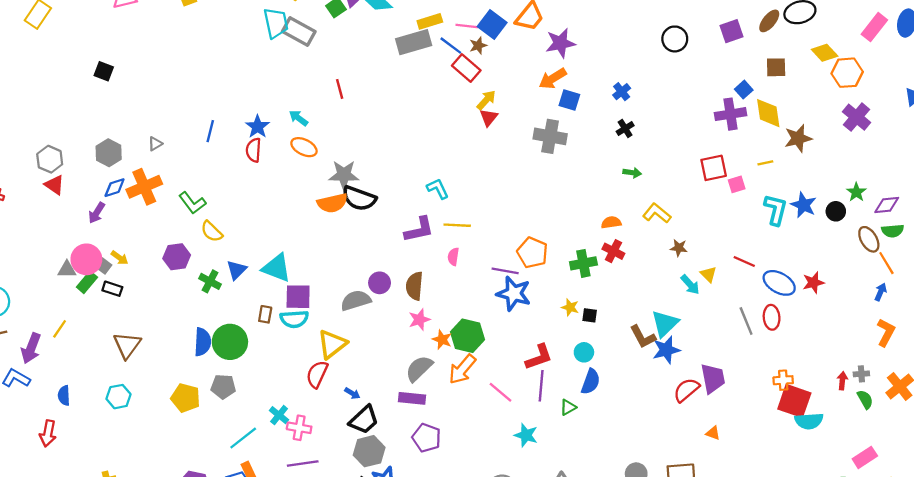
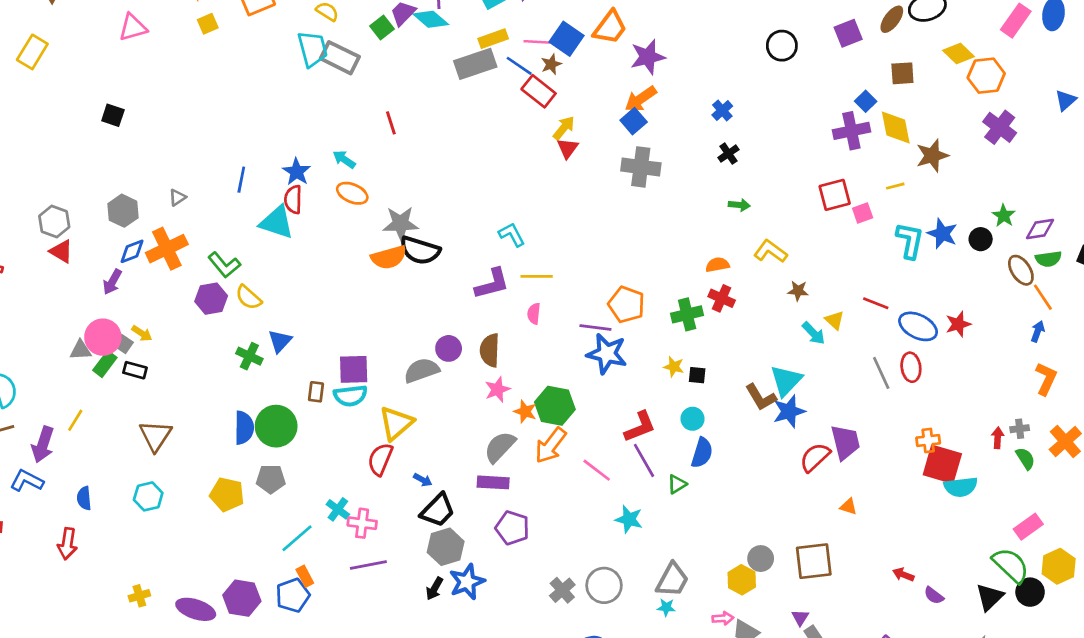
blue square: (569, 100) -> (634, 121), moved, turned 35
purple hexagon: (177, 257) -> (211, 299), moved
cyan triangle: (277, 268) -> (277, 222), moved
purple line: (541, 386) -> (644, 460), turned -32

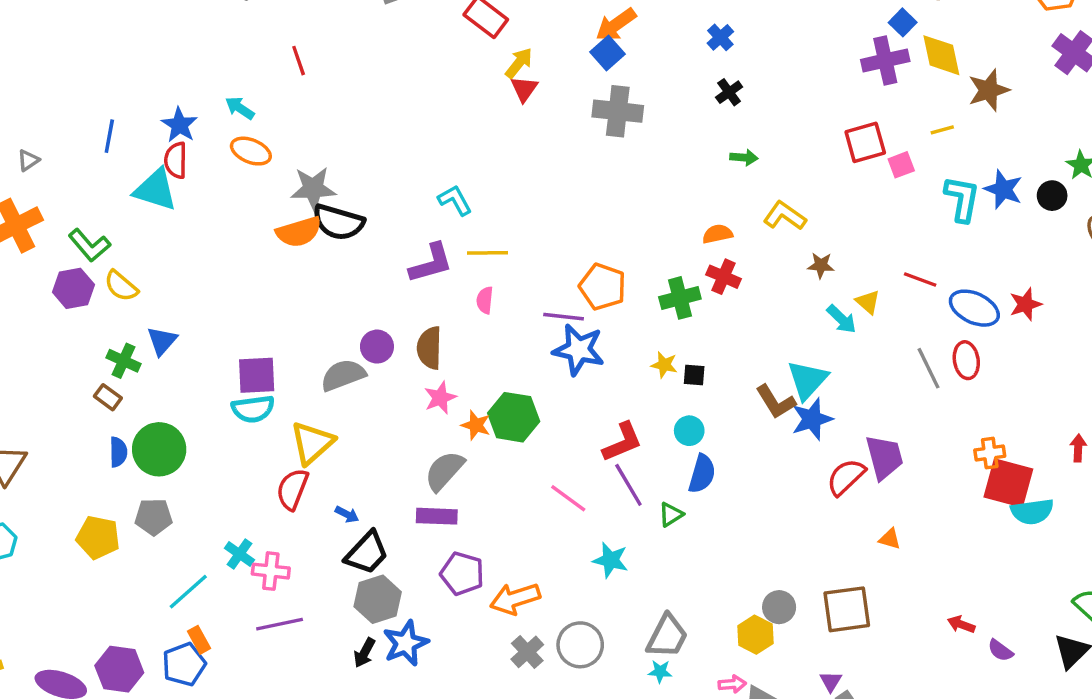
brown rectangle: (316, 392) -> (108, 397), moved, turned -60
blue semicircle: (244, 428) -> (118, 452), size x0.7
orange arrow: (551, 445) -> (515, 599), moved, turned 36

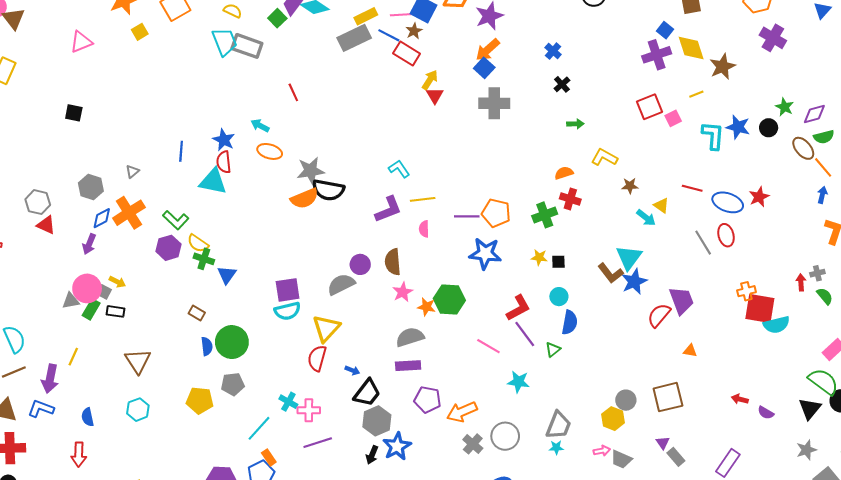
purple line: (564, 317) -> (467, 216), moved
green cross: (124, 361) -> (204, 259), moved
gray semicircle: (444, 471) -> (410, 337), turned 36

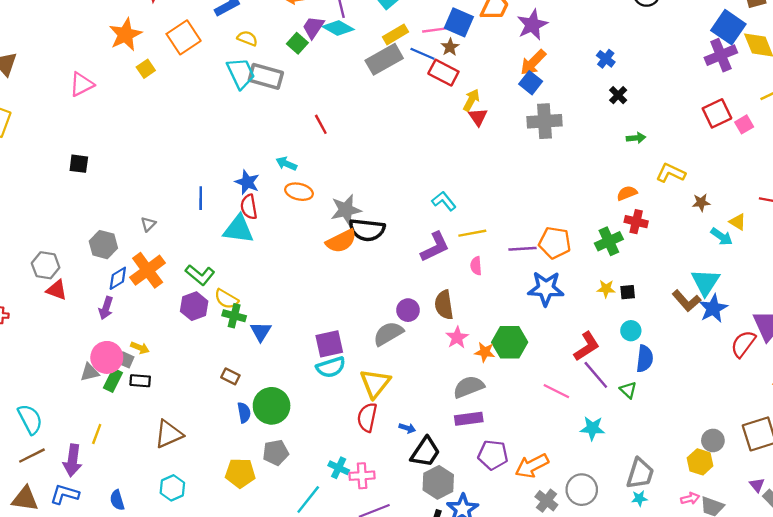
blue square: (665, 30) -> (728, 27), size x1.8
green triangle: (553, 350) -> (628, 390), turned -35
brown triangle: (138, 361) -> (169, 434), turned 44

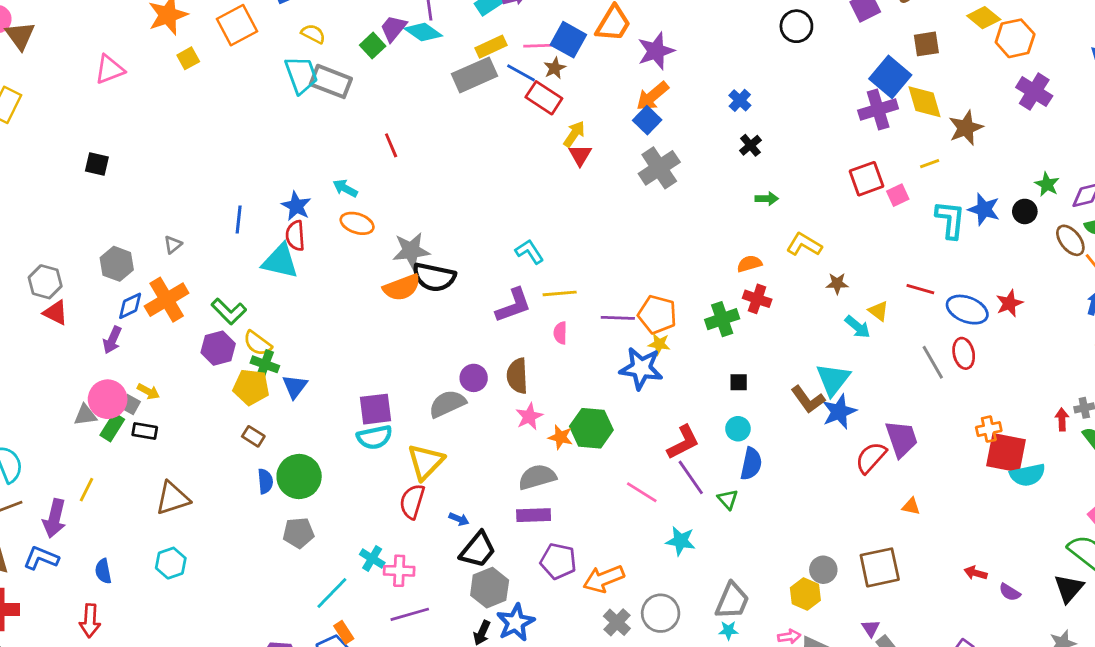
gray cross: (544, 121) -> (659, 168), turned -36
yellow star: (606, 289) -> (659, 344), moved
yellow pentagon: (240, 473) -> (251, 387), moved

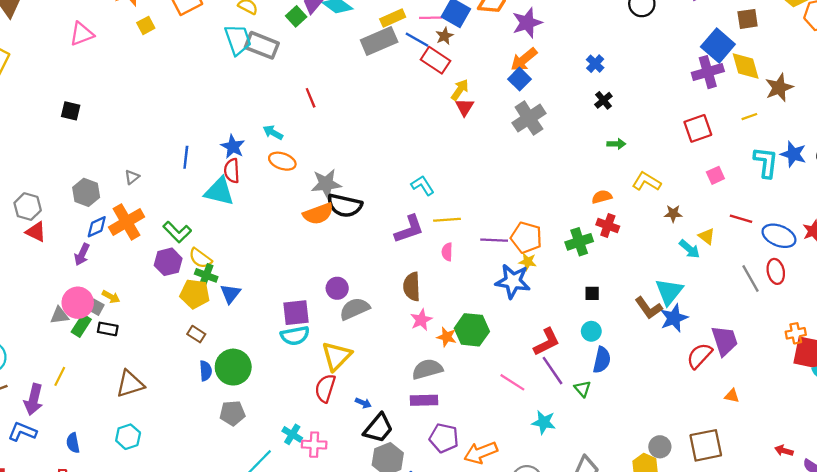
pink square: (898, 195) -> (715, 175), moved
purple circle: (474, 378) -> (337, 288), moved

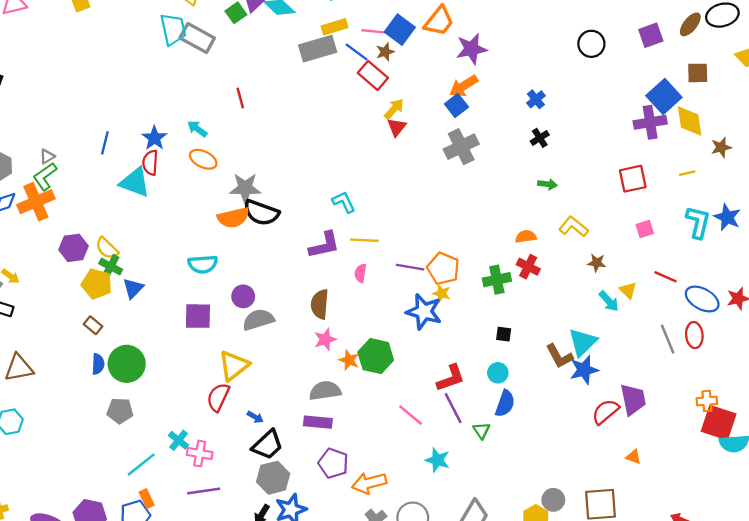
brown star: (779, 88) -> (721, 147), size x0.7
green L-shape: (177, 232) -> (45, 176), moved, turned 92
cyan semicircle: (295, 336) -> (203, 264), moved

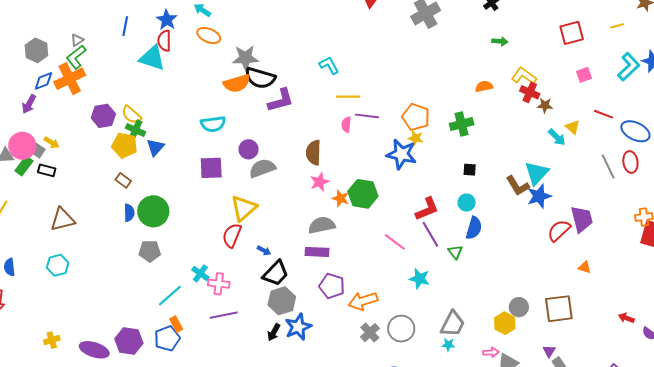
cyan L-shape: (698, 222) -> (629, 67), turned 36
purple L-shape: (324, 245) -> (281, 100), moved
purple line: (410, 267) -> (367, 116), moved
red cross: (528, 267) -> (530, 92), moved

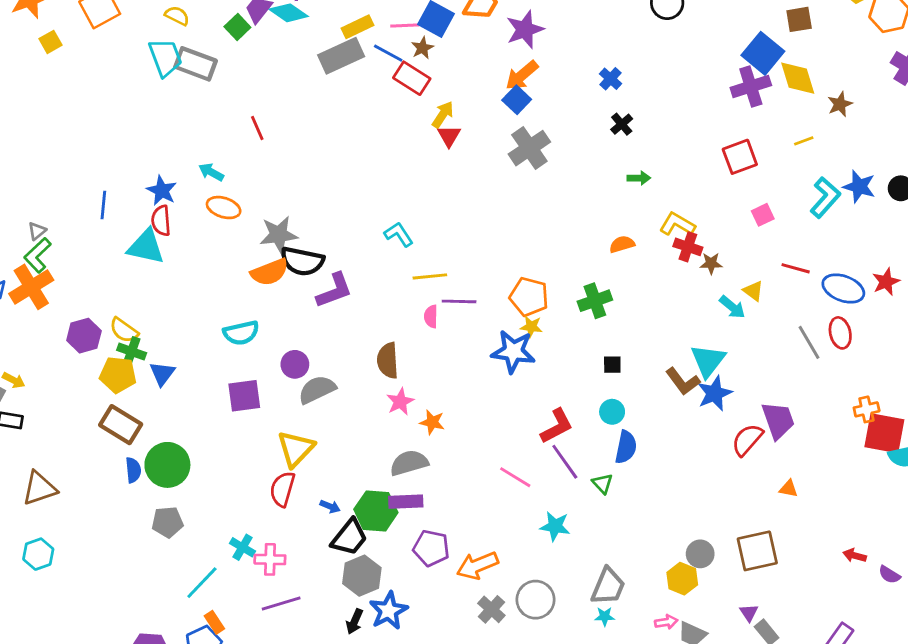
brown rectangle: (123, 180) -> (121, 425), size x1.8
green hexagon: (363, 194) -> (376, 511), moved

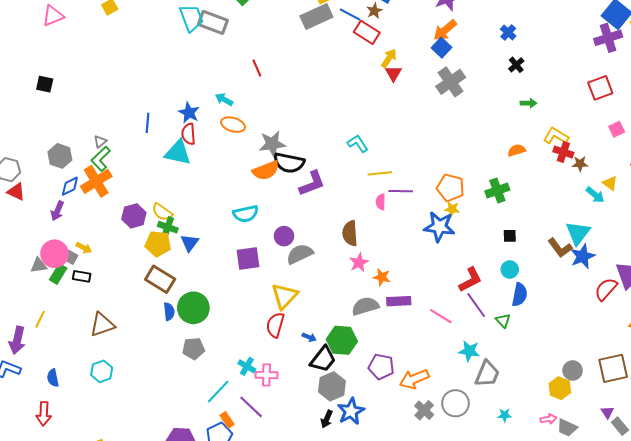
purple rectangle: (406, 502) -> (399, 301), moved
gray trapezoid: (608, 586) -> (487, 374), moved
purple line: (281, 603) -> (251, 407), moved, turned 60

